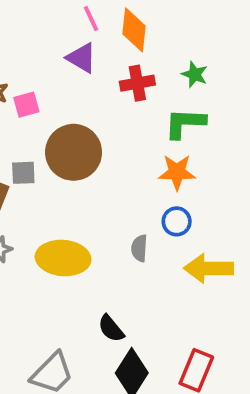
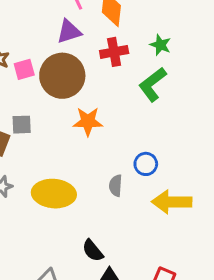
purple triangle: (82, 58) -> (69, 31), turned -48
green L-shape: (185, 123) -> (152, 84), turned -40
brown circle: (74, 152) -> (62, 76), moved
orange star: (177, 172) -> (88, 121), moved

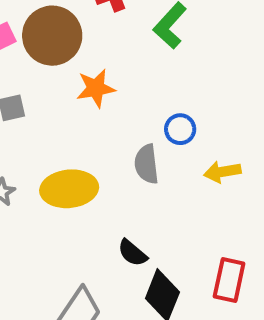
gray semicircle: (116, 186) -> (147, 164), size x1.4
yellow arrow: (172, 202) -> (222, 172), size x0.7

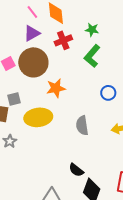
blue circle: (180, 129) -> (108, 93), moved
yellow ellipse: (69, 189) -> (38, 117), moved

